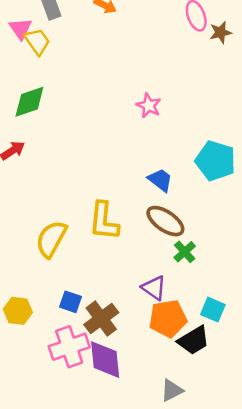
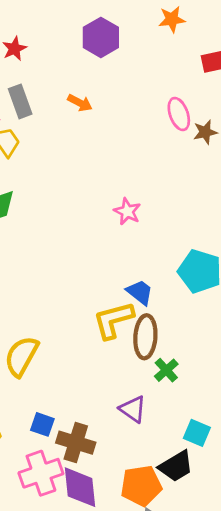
yellow L-shape: (104, 221) -> (113, 320), moved, turned 69
brown ellipse: (165, 221) -> (145, 337), turned 60
brown cross: (101, 319) -> (76, 443), turned -36
orange pentagon: (168, 319) -> (141, 486), moved

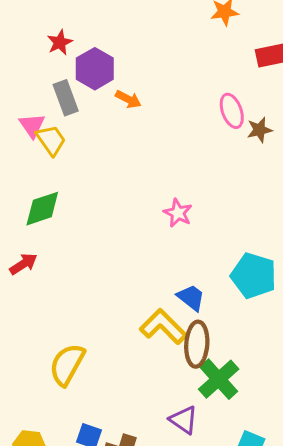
purple hexagon: (101, 37) -> (95, 69), moved
yellow L-shape: (113, 320) -> (163, 327), turned 60
green cross: (166, 370) -> (219, 379), size x1.6

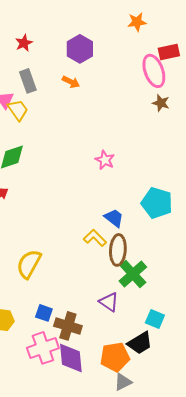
purple hexagon: (95, 69) -> (80, 49), moved
pink ellipse: (232, 111) -> (154, 71), moved, size x1.4
brown star: (259, 130) -> (161, 103), turned 30
yellow L-shape: (163, 327) -> (95, 238), size x0.7

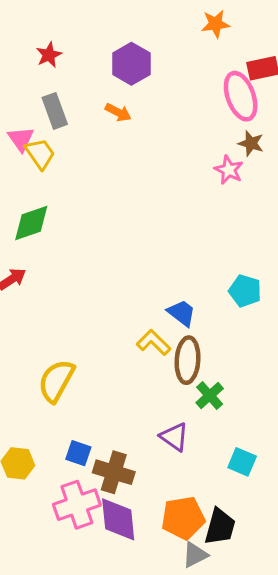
pink star: (105, 160) -> (229, 170), moved
cyan pentagon: (157, 203) -> (245, 291), size x0.7
green cross: (133, 274) -> (210, 396), size x0.7
black trapezoid: (140, 343) -> (220, 527), moved, turned -44

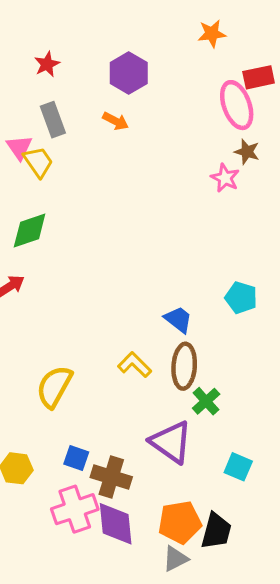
yellow L-shape: (154, 342) -> (135, 365), moved
purple triangle: (174, 437) -> (171, 442), size x1.5
gray triangle: (195, 555) -> (175, 559), moved

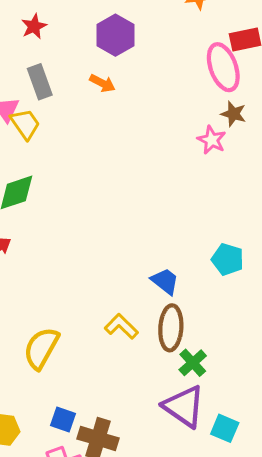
purple triangle: (171, 442) -> (184, 406), moved

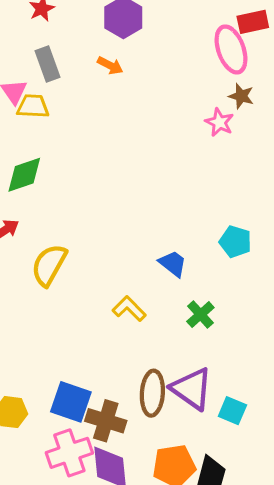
yellow trapezoid: (25, 124) -> (33, 106), turned -52
brown ellipse: (171, 328) -> (152, 393), moved
yellow semicircle: (41, 348) -> (49, 265), moved
green cross: (193, 363) -> (200, 315), moved
blue square: (63, 420) -> (71, 402), size x1.6

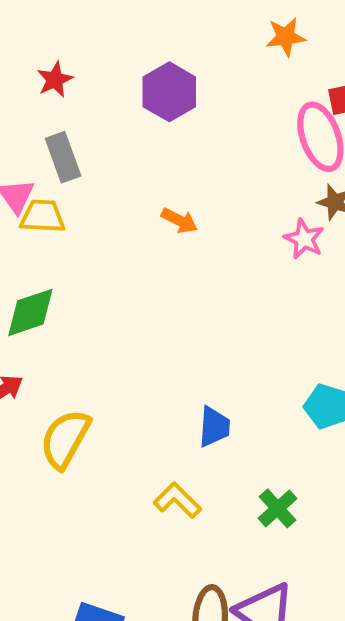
orange arrow: (110, 66) -> (179, 221), moved
blue trapezoid: (173, 264) -> (214, 427), moved, turned 56

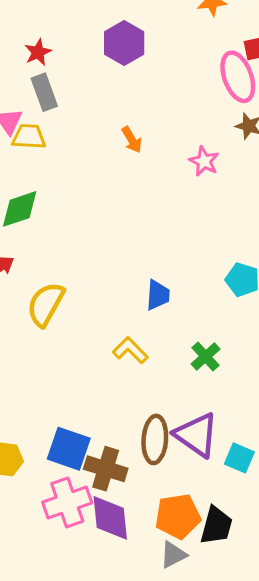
red star: (55, 80) -> (38, 52), moved
orange arrow: (179, 221) -> (132, 140), turned 32
pink star: (304, 239) -> (204, 161), moved

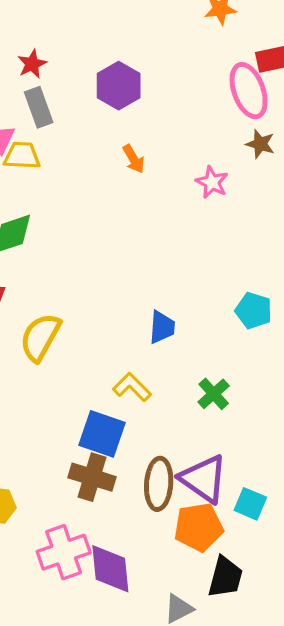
purple hexagon: (124, 43) -> (119, 86), moved
blue square: (69, 449) -> (102, 434), moved
brown cross: (106, 469) -> (92, 477), moved
orange pentagon: (178, 516) -> (199, 527), moved

